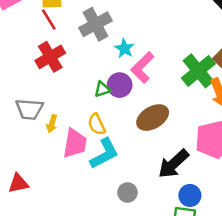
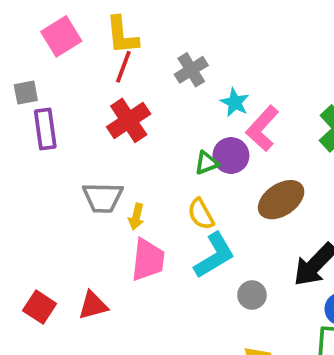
red line: (49, 19) -> (123, 67), turned 55
gray cross: (95, 24) -> (191, 70), size x0.7
pink trapezoid: (75, 143) -> (148, 260), moved
gray circle: (127, 192) -> (252, 295), moved

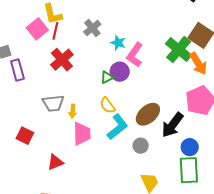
pink square: (61, 36) -> (37, 29), moved
brown ellipse: (281, 200) -> (148, 114), moved
red square: (40, 307) -> (25, 136), moved

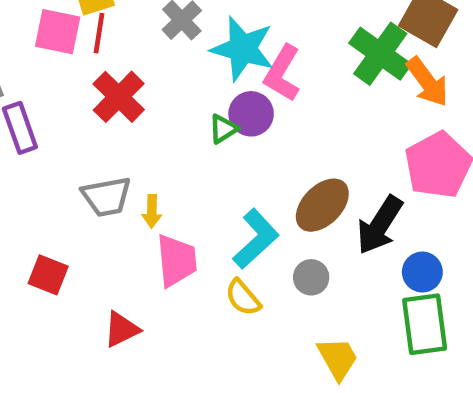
pink square: (37, 29) -> (58, 32), turned -35
cyan star: (118, 43) -> (243, 49), size x1.8
yellow semicircle: (107, 105) -> (243, 298), moved

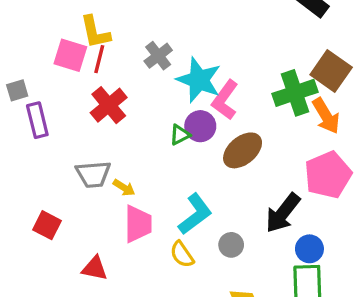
green cross: (380, 54) -> (295, 93), turned 30
brown ellipse: (322, 205) -> (243, 150), moved
yellow arrow: (152, 211) -> (124, 188), turned -65
red triangle: (121, 329) -> (95, 268), turned 32

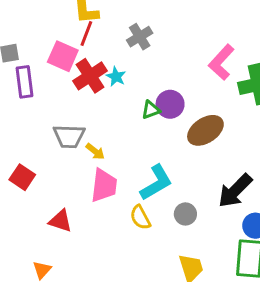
pink square: (70, 55) -> (63, 56), moved
cyan star: (199, 80) -> (116, 77), moved, size x0.5
pink L-shape: (225, 100) -> (221, 62), moved

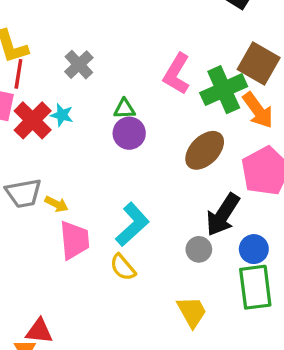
green triangle: (151, 110) -> (124, 109), moved, turned 30
brown ellipse: (205, 130) -> (205, 150), moved
gray circle: (185, 214) -> (199, 249), moved
red triangle: (60, 221) -> (39, 331), moved

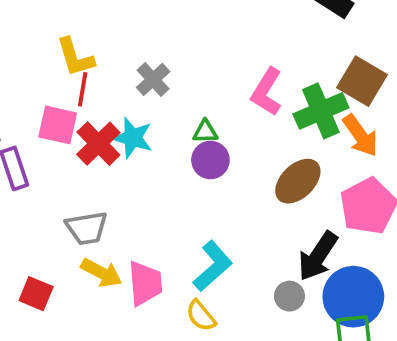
cyan star: (62, 115) -> (133, 138), size x1.5
yellow arrow: (57, 204) -> (101, 273), moved, size x1.5
blue circle: (254, 249) -> (353, 297), size x1.8

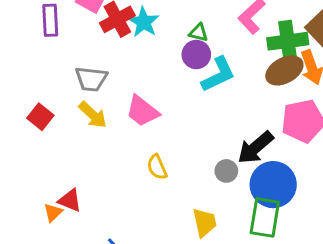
brown ellipse: (298, 181) -> (284, 70), moved
cyan L-shape: (213, 266) -> (218, 74), moved
pink trapezoid: (145, 283) -> (142, 111), moved, turned 117

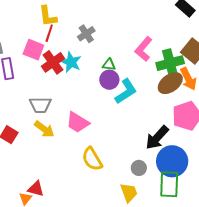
yellow semicircle: (157, 167) -> (92, 159), size x1.4
gray circle: (226, 171) -> (139, 168), moved

